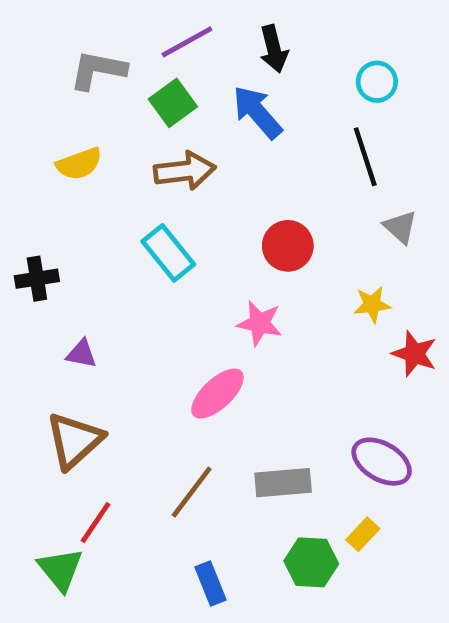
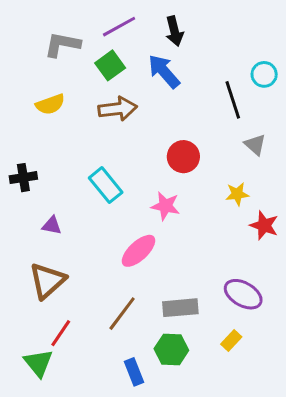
cyan circle: (377, 82) -> (264, 74), moved
cyan rectangle: (168, 253) -> (106, 185), moved
green hexagon: (311, 562) -> (171, 350), moved

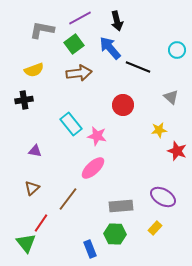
black line: (233, 100) -> (138, 67), moved, turned -50
black cross: (23, 178) -> (24, 100), moved
pink star: (165, 206) -> (97, 136), moved
brown triangle: (47, 281) -> (32, 188), size x0.6
brown line: (122, 314) -> (68, 199), moved

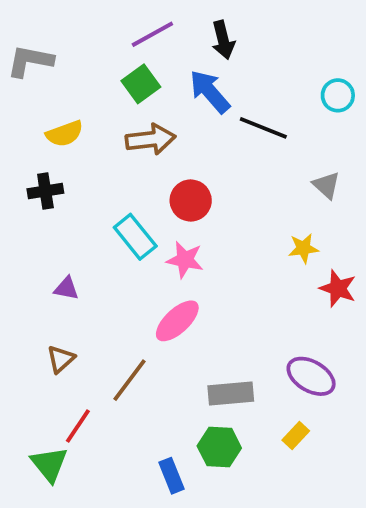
gray L-shape: (42, 30) -> (30, 61), moved
red circle: (123, 105) -> (191, 200), moved

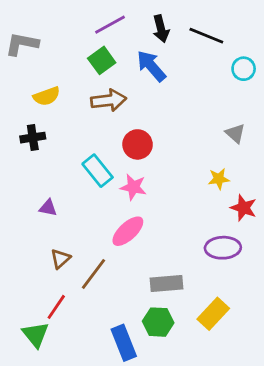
black line: (263, 128) -> (206, 36), moved
brown triangle: (61, 359) -> (60, 259), moved
purple ellipse: (311, 376) -> (223, 248), moved, turned -32
yellow rectangle: (296, 436) -> (213, 314), size x1.6
blue rectangle: (172, 476) -> (124, 343), size x1.4

